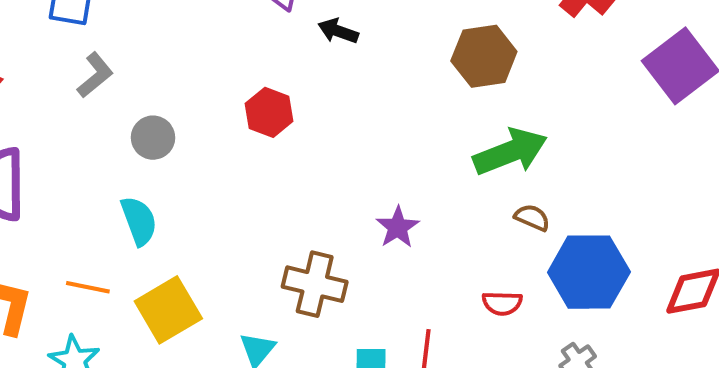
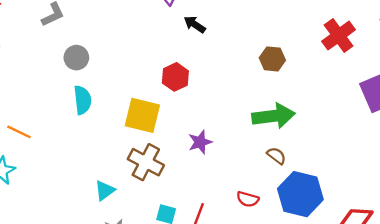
brown hexagon: (484, 56) -> (272, 59), size x0.7
red hexagon: (269, 112) -> (175, 77), moved
cyan semicircle: (139, 221) -> (83, 100), moved
yellow square: (168, 310) -> (142, 115), moved, turned 30

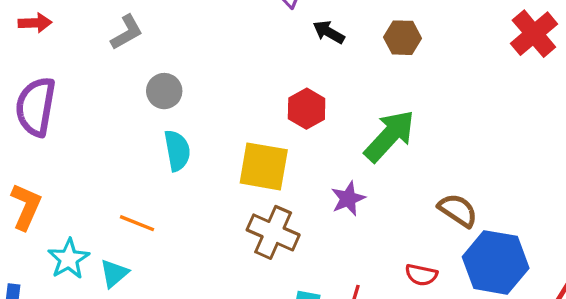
brown hexagon: (272, 59) -> (402, 38), moved
green arrow: (274, 116) -> (390, 136), moved, turned -36
orange line: (19, 132) -> (137, 223), moved
brown semicircle: (276, 156) -> (458, 210), size x1.4
cyan triangle: (105, 190) -> (114, 273), moved

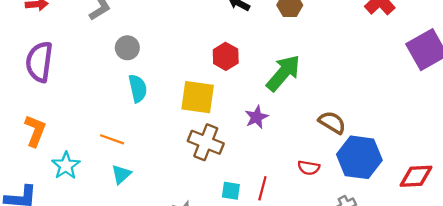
cyan triangle: (114, 273) -> (121, 174), moved

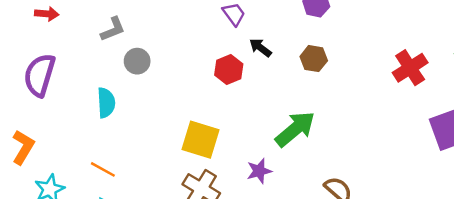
gray circle: (127, 48) -> (137, 61), moved
red hexagon: (226, 56) -> (229, 70), moved
cyan semicircle: (138, 88) -> (106, 103), moved

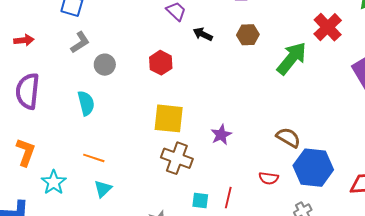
red hexagon: (229, 70) -> (161, 63), moved
green arrow: (295, 129) -> (292, 58), moved

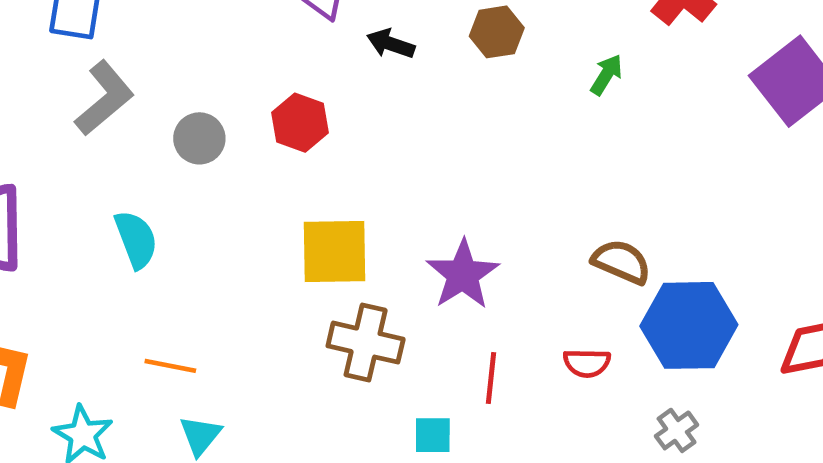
gray L-shape: (80, 42) -> (104, 98), size x1.4
green arrow: (292, 58) -> (606, 75), size x0.5
gray circle: (105, 65) -> (199, 138), moved
purple star: (221, 135) -> (463, 275), size x1.4
red line: (228, 198) -> (491, 378), moved

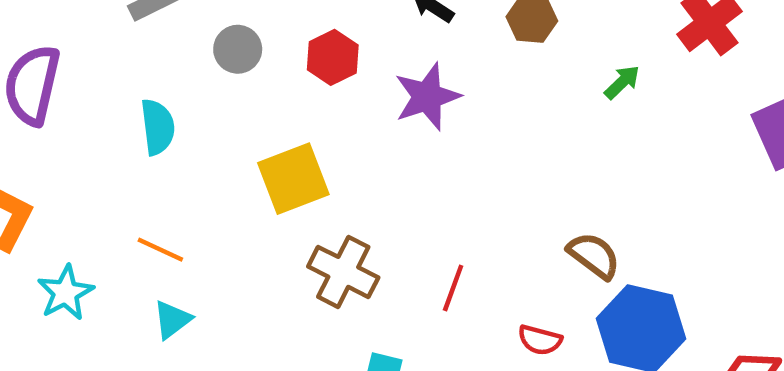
yellow square: (335, 251) -> (293, 179), moved, turned -34
purple star: (463, 275) -> (427, 97), moved
red line: (491, 378) -> (453, 288), moved

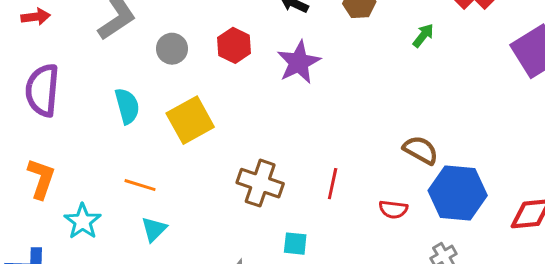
yellow square: (293, 179) -> (190, 120), moved

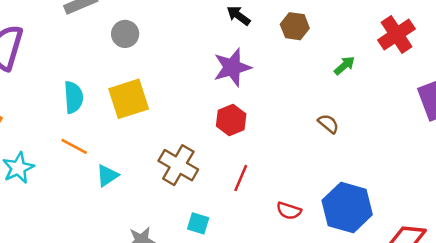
red hexagon: (234, 45) -> (231, 120), moved
cyan semicircle: (127, 106) -> (74, 97), moved
brown semicircle: (421, 150) -> (328, 124), moved, size x0.7
cyan triangle: (154, 229) -> (107, 175), moved

